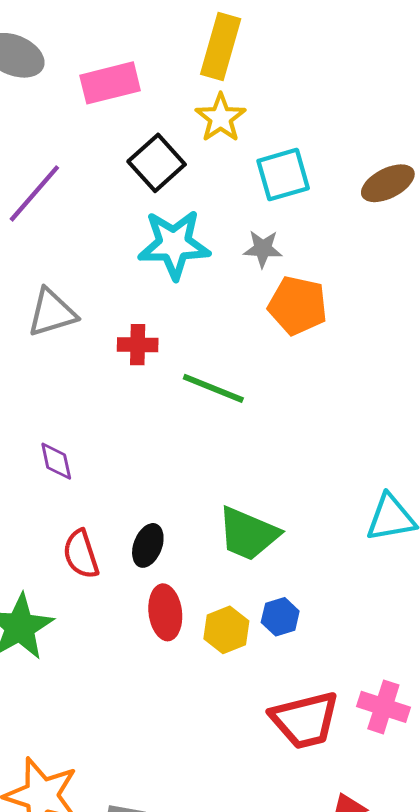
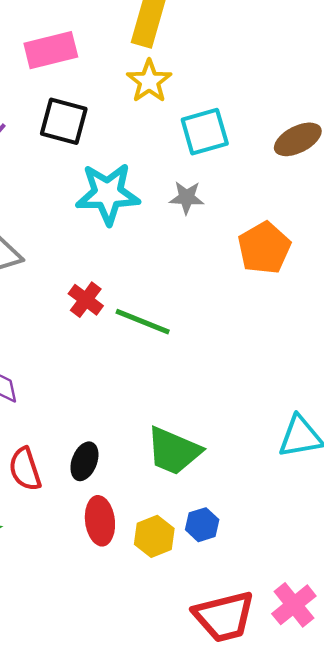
black square: (157, 163) -> (64, 121), moved, turned -33
orange pentagon: (298, 305) -> (264, 248), moved, turned 30
red cross: (138, 345) -> (86, 300), moved, turned 36
pink cross: (383, 707) -> (294, 605), turned 33

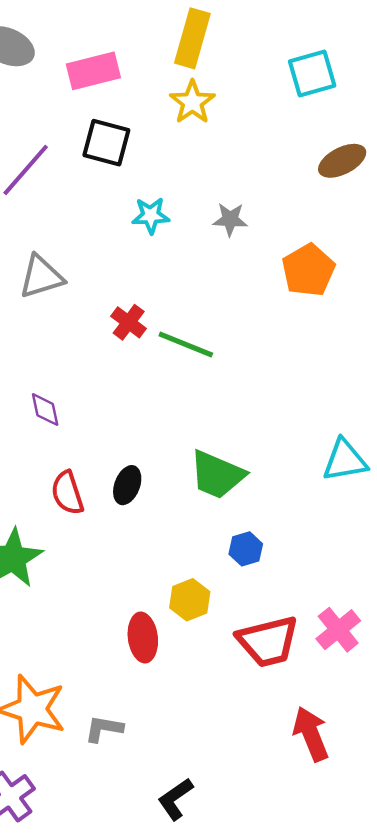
cyan square: (205, 132) -> (312, 74), moved
cyan star: (108, 194) -> (151, 215), size x0.6
red ellipse: (100, 521) -> (143, 638), moved
yellow hexagon: (154, 536) -> (190, 600), moved

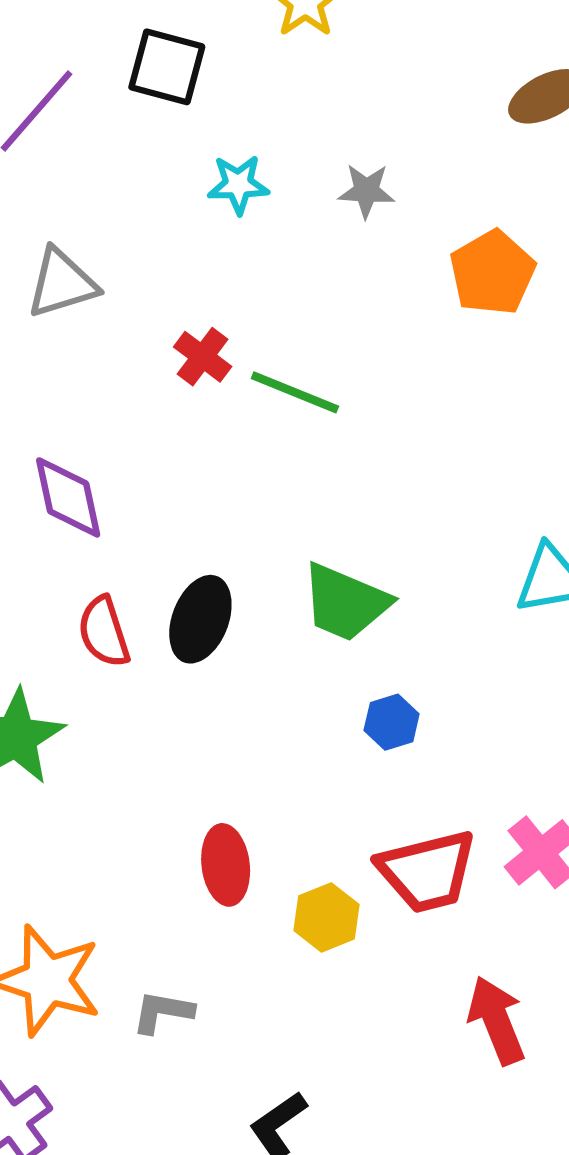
purple diamond: (45, 410) -> (68, 497), size x1.5
black ellipse: (127, 485) -> (200, 619), size x1.4
yellow hexagon: (190, 600) -> (326, 917), moved

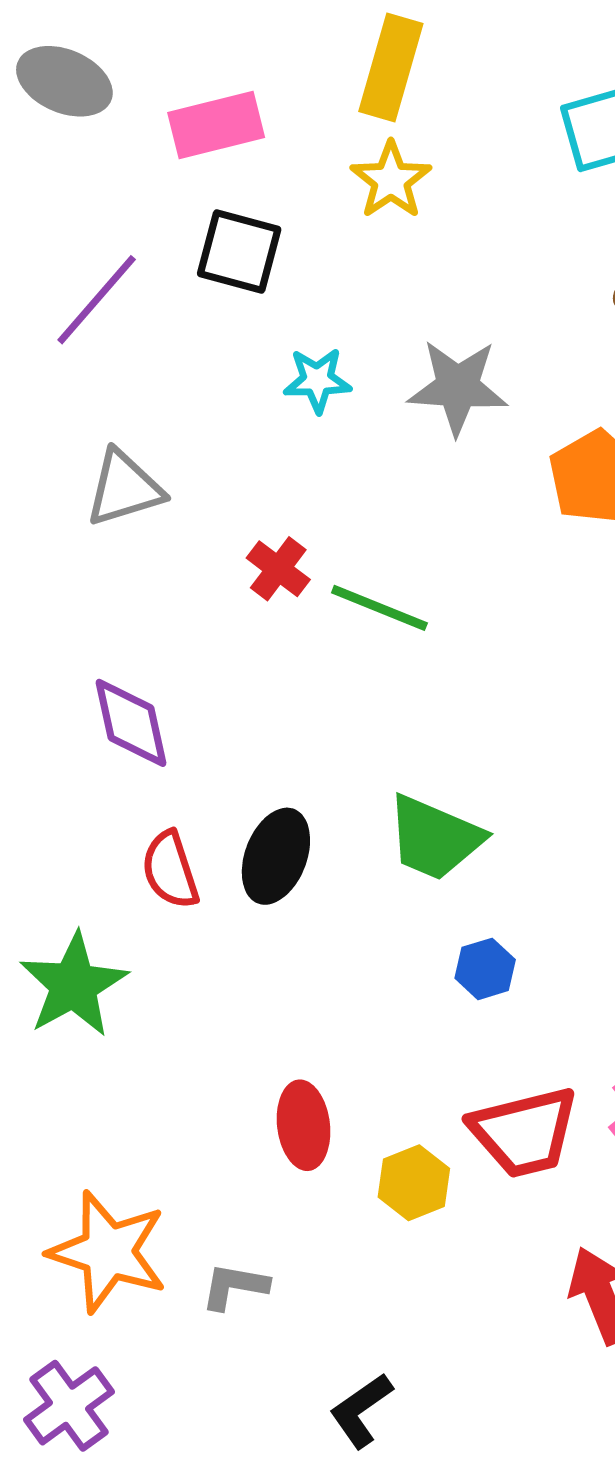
gray star: (366, 191) -> (458, 387), size x1.6

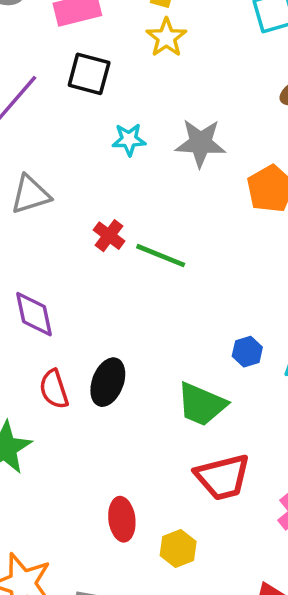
green trapezoid: (435, 838) -> (202, 404), moved
blue hexagon: (485, 969) -> (247, 352), moved
red trapezoid: (524, 1132) -> (223, 477), moved

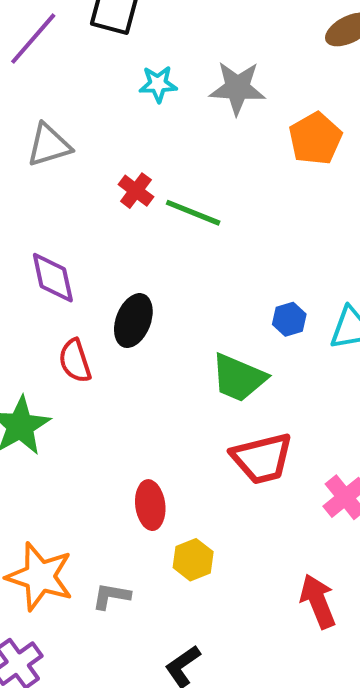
black ellipse: (108, 382) -> (133, 321), moved
yellow hexagon: (178, 549) -> (193, 560), moved

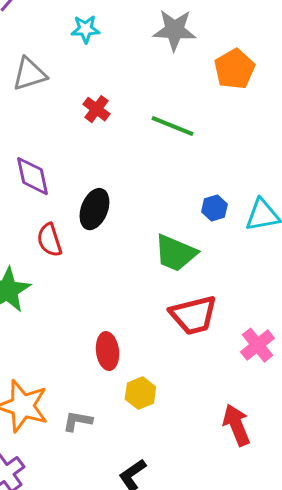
cyan star: (158, 84) -> (85, 29), moved
green line: (193, 213) -> (172, 126), moved

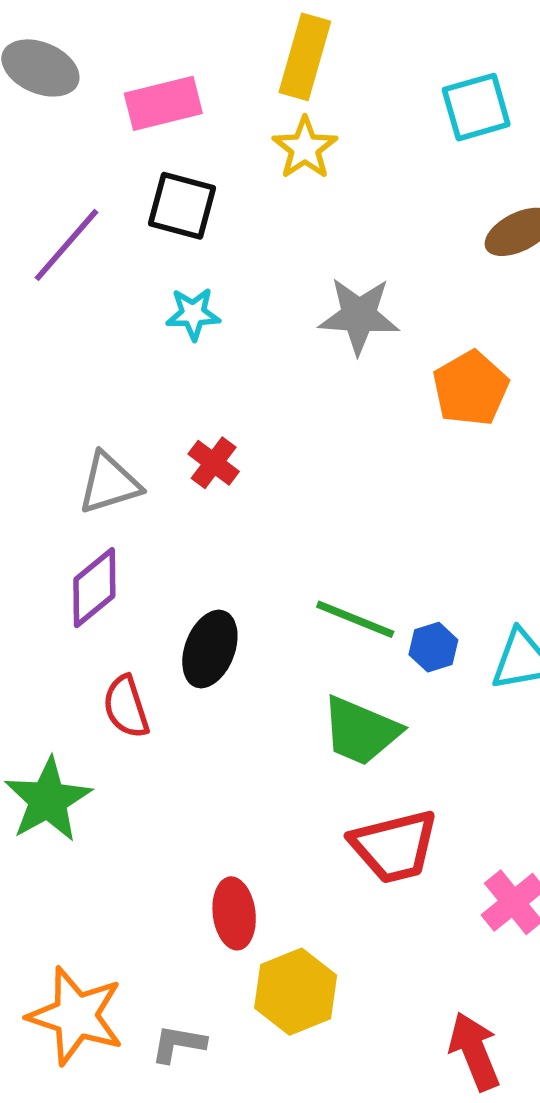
gray triangle: (29, 74) -> (109, 483), moved
green line: (172, 126) -> (355, 619), moved
purple diamond: (32, 176) -> (94, 588), turned 63
yellow hexagon: (140, 393) -> (296, 992), size x1.4

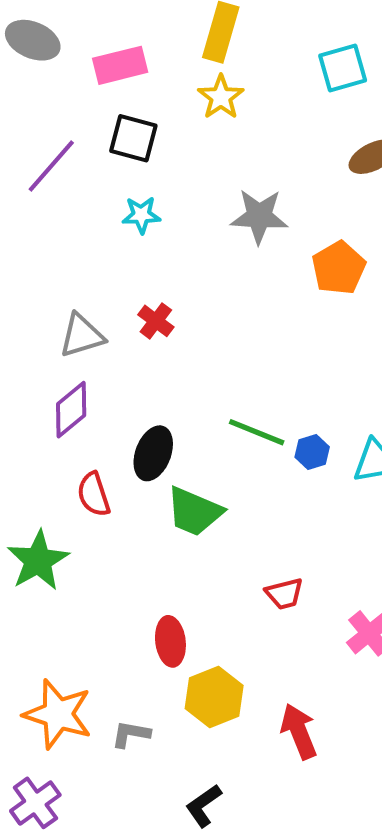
green trapezoid: (361, 731) -> (194, 512), moved
red trapezoid: (394, 846) -> (284, 594), size x0.6
red arrow: (474, 1051) -> (299, 731), moved

